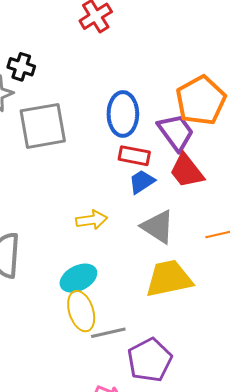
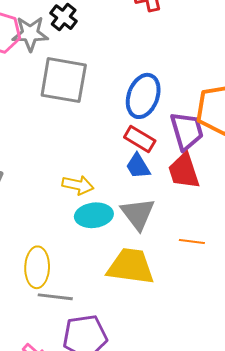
blue trapezoid: (142, 182) -> (138, 166), turned -108
cyan ellipse: (78, 278) -> (94, 215), moved

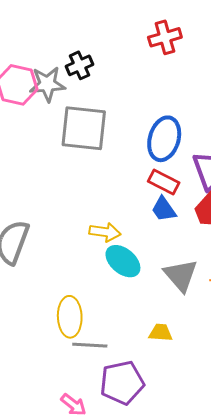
black cross: (64, 17) -> (79, 65), turned 32
gray triangle: (138, 214) -> (181, 275), moved
cyan ellipse: (94, 215) -> (123, 261), turned 51
yellow trapezoid: (131, 266) -> (161, 333), moved, size x0.5

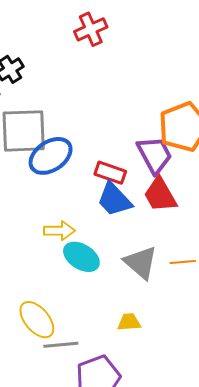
blue ellipse: (164, 139) -> (51, 156), moved, turned 48
blue trapezoid: (164, 209) -> (114, 200), size x1.4
yellow ellipse: (70, 317) -> (37, 320), turned -30

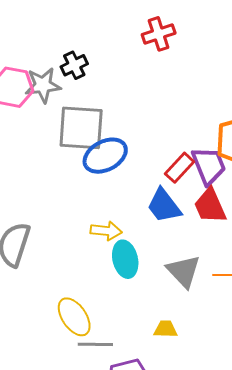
red rectangle: (110, 173) -> (180, 168), moved, turned -72
cyan ellipse: (81, 257) -> (125, 259), turned 39

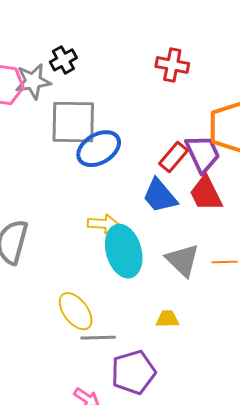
red cross: (159, 34) -> (172, 65), moved, turned 32
cyan ellipse: (125, 259) -> (124, 251), size x1.4

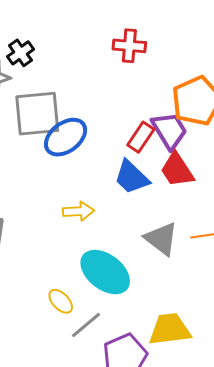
cyan ellipse: (124, 251) -> (105, 272), moved, turned -30
yellow ellipse: (76, 311) -> (61, 301), size x0.7
yellow trapezoid: (167, 319) -> (170, 329), moved, size x1.8
gray line: (98, 338) -> (86, 325), turned -32

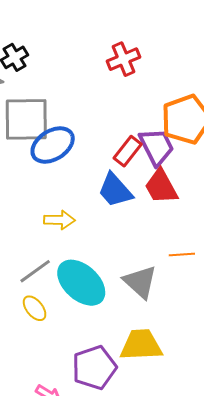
red cross: (129, 46) -> (124, 59), turned -32
gray triangle: (161, 239) -> (140, 282), moved
gray line: (86, 325) -> (35, 271), moved

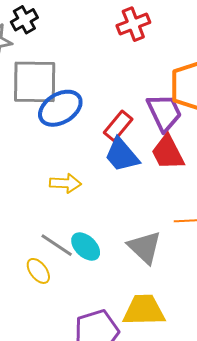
red rectangle: (128, 151) -> (118, 126), moved
gray line: (35, 271) -> (57, 245), moved, turned 68
cyan ellipse: (81, 283) -> (86, 247), size x0.6

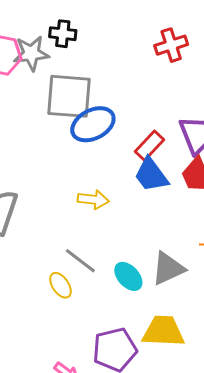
black cross: (24, 20) -> (63, 34), turned 32
cyan ellipse: (86, 247) -> (128, 276), moved
gray triangle: (145, 247) -> (168, 268), turned 48

